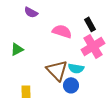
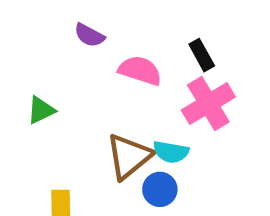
purple semicircle: (31, 12) -> (89, 35), moved
brown triangle: (57, 70) -> (129, 156), turned 35

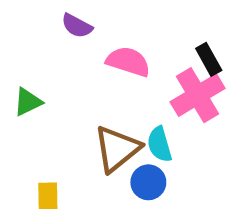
black rectangle: (202, 55) -> (209, 59), moved
cyan semicircle: (171, 152) -> (160, 144), turned 64

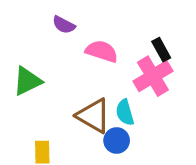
green triangle: (28, 102) -> (27, 81), size x1.4
brown triangle: (117, 149) -> (93, 116), turned -51

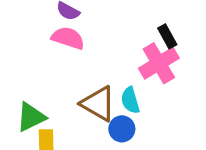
pink semicircle: (102, 51) -> (68, 38), moved
green triangle: (27, 81) -> (31, 117), moved

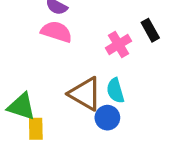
pink cross: (159, 63) -> (119, 44), moved, size x0.7
green triangle: (31, 117) -> (21, 106), turned 44

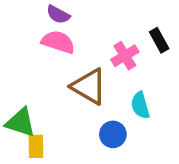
cyan semicircle: (115, 91) -> (140, 105), moved
brown triangle: (85, 94) -> (89, 86), moved

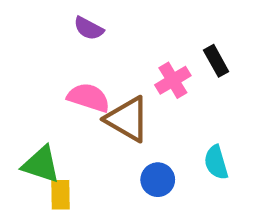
pink semicircle: (58, 42) -> (89, 98), moved
cyan semicircle: (140, 105) -> (216, 162), moved

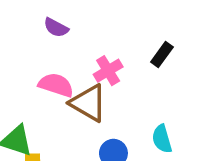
black rectangle: (216, 61) -> (162, 54), turned 65
pink cross: (173, 80) -> (108, 71), moved

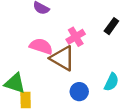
cyan semicircle: (162, 139) -> (111, 82), turned -138

